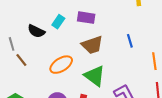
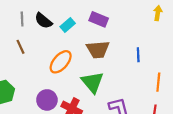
cyan rectangle: (58, 22) -> (68, 25), moved
gray line: (12, 44) -> (22, 19), moved
orange ellipse: (61, 65) -> (61, 62), turned -30

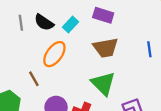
brown line: (21, 47) -> (34, 79), moved
orange ellipse: (61, 62) -> (54, 54), moved

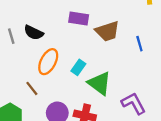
purple rectangle: (103, 15) -> (79, 18), moved
cyan rectangle: (70, 25) -> (78, 67), moved
brown trapezoid: (106, 48) -> (107, 31), moved

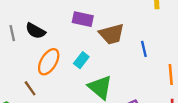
cyan rectangle: (78, 67) -> (81, 60), moved

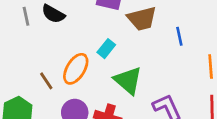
orange ellipse: (49, 62) -> (76, 69), moved

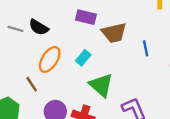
gray line: (26, 16) -> (16, 29), turned -63
orange ellipse: (76, 69) -> (50, 60), moved

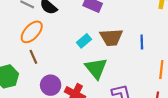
brown trapezoid: (114, 33) -> (111, 37), moved
orange ellipse: (50, 60) -> (32, 32), moved

